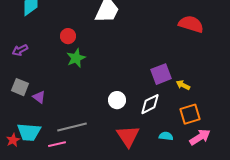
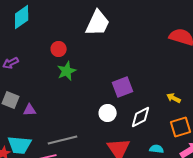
purple square: (161, 74) -> (123, 87), moved
purple triangle: (39, 97) -> (30, 110), turned -40

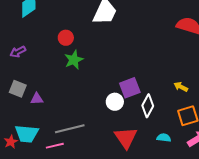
purple square: (123, 87) -> (130, 88), moved
white diamond: (141, 117) -> (148, 106), turned -35

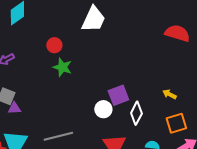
green star: (74, 60) -> (62, 67), turned -30
purple triangle: (37, 99) -> (14, 108), moved

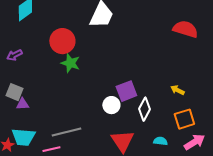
red circle: (54, 45) -> (62, 41), size x1.6

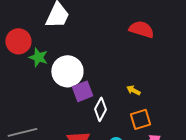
green star: (70, 63) -> (38, 57), moved
white circle: (111, 105) -> (67, 71), moved, size x1.8

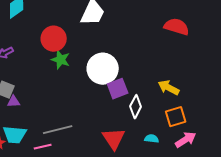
green star: (38, 57) -> (61, 60), moved
yellow arrow: (133, 90) -> (169, 88), size x1.5

